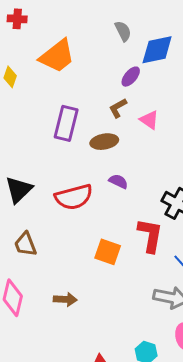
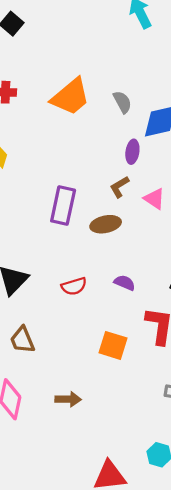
orange trapezoid: (57, 56) -> (71, 97), moved
purple ellipse: (131, 77) -> (132, 152), turned -30
purple semicircle: (118, 181) -> (125, 283), moved
red semicircle: (74, 197) -> (74, 286), size x0.6

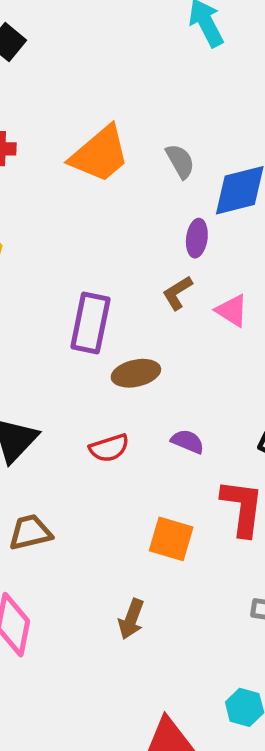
brown ellipse: (106, 224) -> (136, 373), moved
brown trapezoid: (22, 340) -> (30, 532), turned 100
brown arrow: (68, 399) -> (131, 619), moved, turned 110

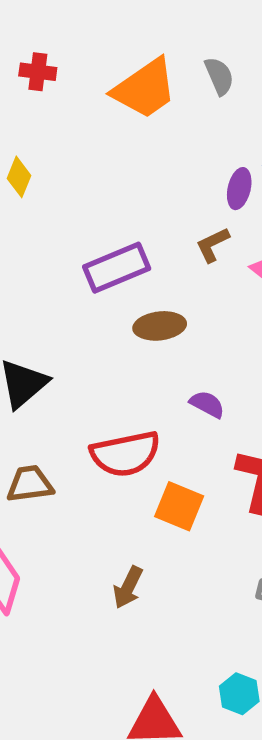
gray semicircle: (180, 161) -> (219, 76), moved
purple rectangle: (90, 323) -> (117, 268), turned 50
red semicircle: (109, 448) -> (125, 454), moved, size x1.6

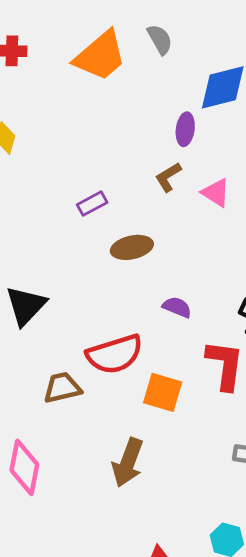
purple rectangle: (117, 268) -> (92, 204), size x0.6
brown trapezoid: (30, 484) -> (62, 388), moved
brown arrow: (128, 587) -> (128, 462), size x1.4

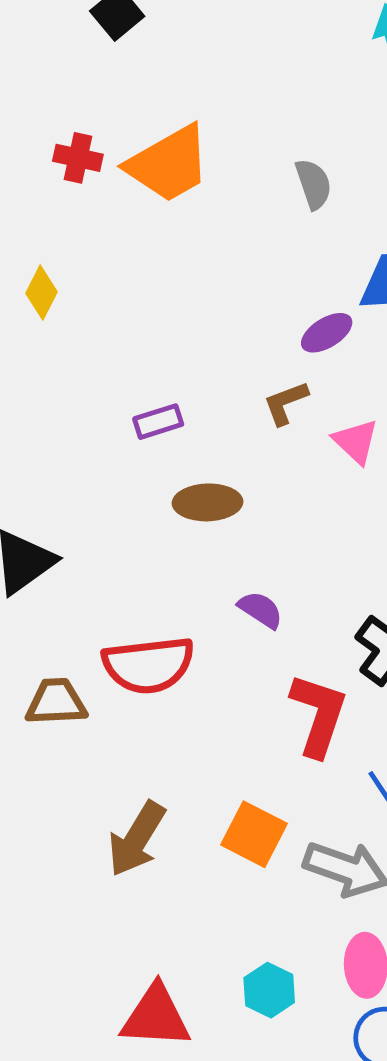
orange trapezoid: (100, 56) -> (169, 164), moved
purple ellipse: (185, 129) -> (327, 333), turned 40
orange square: (163, 392) -> (254, 834), moved

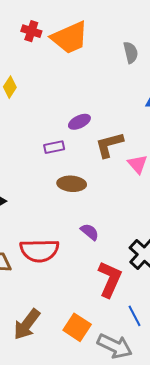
purple ellipse: (327, 333) -> (79, 122), moved
brown L-shape: (286, 403) -> (109, 145), size x1.4

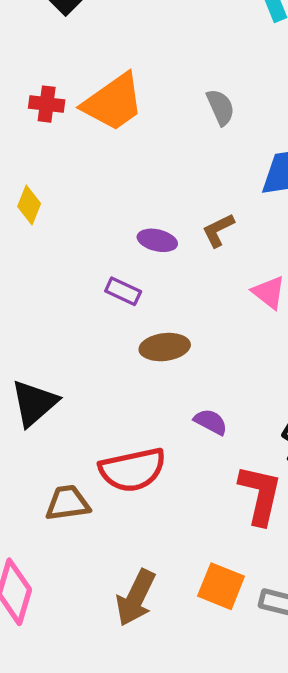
purple ellipse: (79, 122) -> (157, 240), turned 50
brown L-shape: (109, 145) -> (218, 230), moved, size x0.7
purple rectangle: (54, 147) -> (123, 291), turned 48

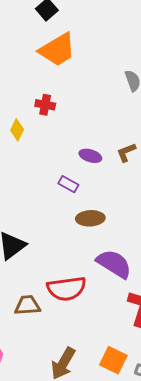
orange trapezoid: (113, 102) -> (57, 50), moved
red cross: (47, 104) -> (45, 105), moved
purple semicircle: (211, 422) -> (114, 264), size x1.8

